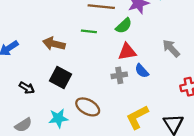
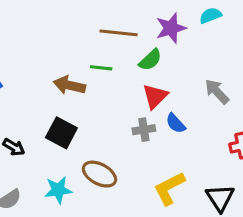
brown arrow: (54, 44) -> (69, 85), moved
red triangle: (127, 52) -> (155, 96), turned -36

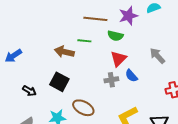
green semicircle: (150, 60) -> (115, 36), turned 56

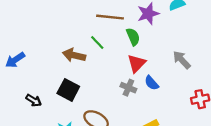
green semicircle: (115, 36) -> (133, 37), turned -126
green line: (84, 41) -> (97, 43), turned 40
gray cross: (111, 80) -> (128, 88), turned 32

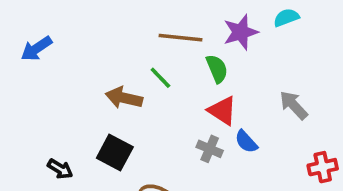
blue arrow: (15, 60) -> (36, 49), moved
red triangle: (137, 63) -> (222, 111), turned -42

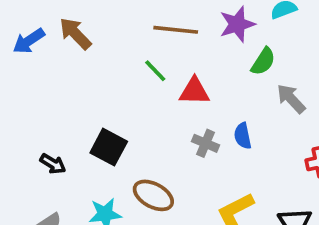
green semicircle: (217, 69) -> (263, 61), moved, turned 56
brown arrow: (124, 98) -> (75, 34), moved, turned 33
red triangle: (222, 111) -> (194, 91), moved, turned -32
blue semicircle: (246, 142) -> (243, 136), turned 30

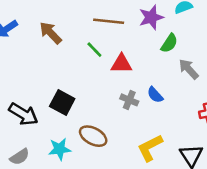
brown arrow: (75, 34) -> (51, 33), moved
blue semicircle: (243, 136) -> (155, 95), turned -30
black arrow: (53, 164) -> (23, 114), size x1.6

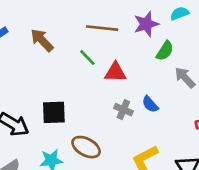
black square: (62, 103) -> (54, 112), turned -30

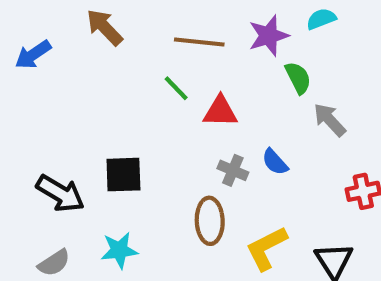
brown arrow: (42, 40) -> (105, 27), moved
green semicircle: (165, 51) -> (298, 78), turned -60
brown ellipse: (86, 147) -> (210, 221), moved, turned 60

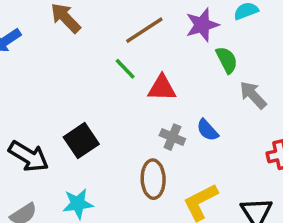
brown line: (199, 42) -> (144, 30), turned -39
black square: (123, 175) -> (81, 141), turned -32

